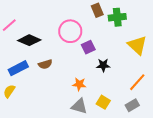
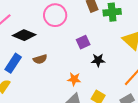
pink circle: (70, 31) -> (55, 15), moved
blue rectangle: (18, 68) -> (13, 63), turned -30

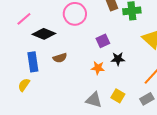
blue rectangle: (13, 63) -> (33, 62), turned -42
orange star: (74, 79) -> (98, 68), moved

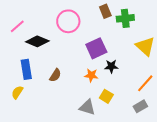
purple square: (103, 41) -> (96, 48), size x1.5
brown semicircle: (60, 58) -> (55, 75), moved, turned -40
yellow square: (118, 96) -> (106, 96), moved

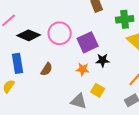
green cross: (125, 18) -> (125, 19), moved
pink circle: (68, 21) -> (60, 33), moved

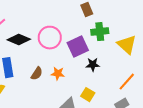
green cross: (125, 19) -> (100, 32), moved
orange star: (83, 69) -> (58, 74), moved

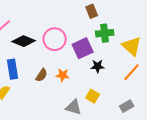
orange line: (127, 82) -> (132, 72), moved

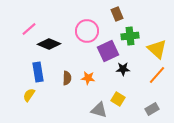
pink circle: (55, 39) -> (87, 31), moved
brown semicircle: (42, 75) -> (67, 78), turned -32

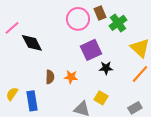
pink circle: (87, 31) -> (78, 19), moved
green cross: (130, 36) -> (118, 23), moved, turned -30
black diamond: (49, 44) -> (32, 43), turned 40
blue rectangle: (38, 72) -> (32, 101), moved

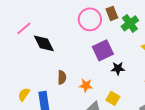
orange star: (71, 77) -> (86, 85), moved

